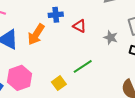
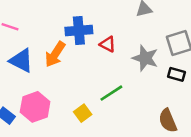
blue cross: (56, 15) -> (79, 31), size x1.5
gray star: (111, 37) -> (145, 58), size x1.5

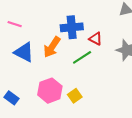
green line: (111, 93) -> (82, 57), moved
pink hexagon: (35, 107) -> (50, 91), moved

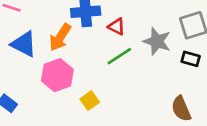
green line: (82, 57) -> (119, 56), moved
pink hexagon: (50, 91) -> (57, 75), moved

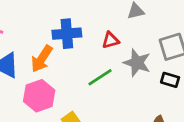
red triangle: (117, 27) -> (111, 40), moved, turned -42

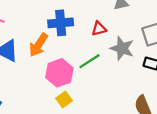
pink hexagon: (39, 96) -> (59, 73), moved

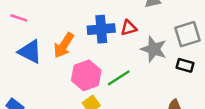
blue cross: (61, 23) -> (101, 29), moved
green line: (90, 61) -> (119, 78), moved

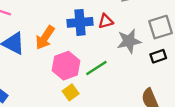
gray star: (154, 49) -> (129, 41), turned -30
black rectangle: (185, 65) -> (158, 56), turned -35

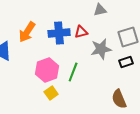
orange arrow: (45, 38) -> (27, 32), moved
green line: (96, 68) -> (73, 72), turned -36

